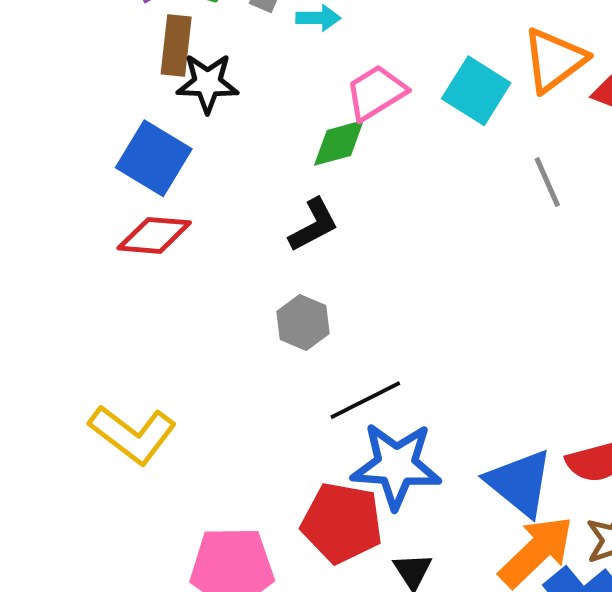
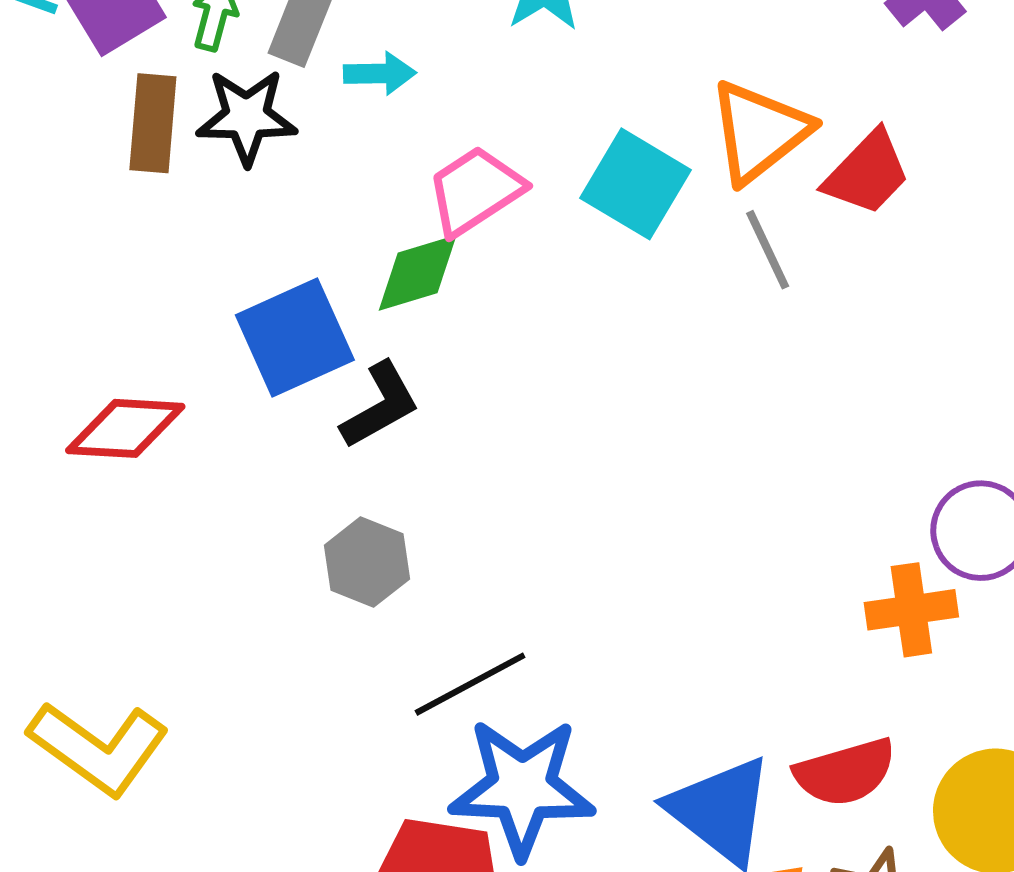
black star: (207, 83) -> (247, 117), moved
blue square: (154, 158) -> (295, 337), moved, turned 36
gray line: (547, 182) -> (768, 250), moved

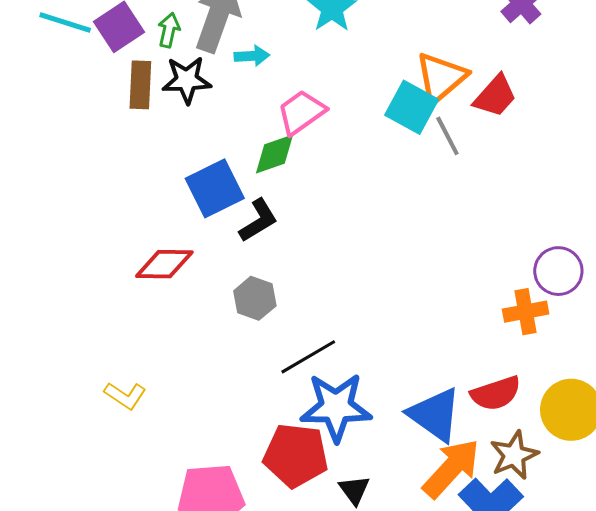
cyan square: (636, 184) -> (412, 107), moved
red diamond: (125, 428) -> (164, 264), moved
yellow L-shape: (98, 748) -> (125, 396), size x0.6

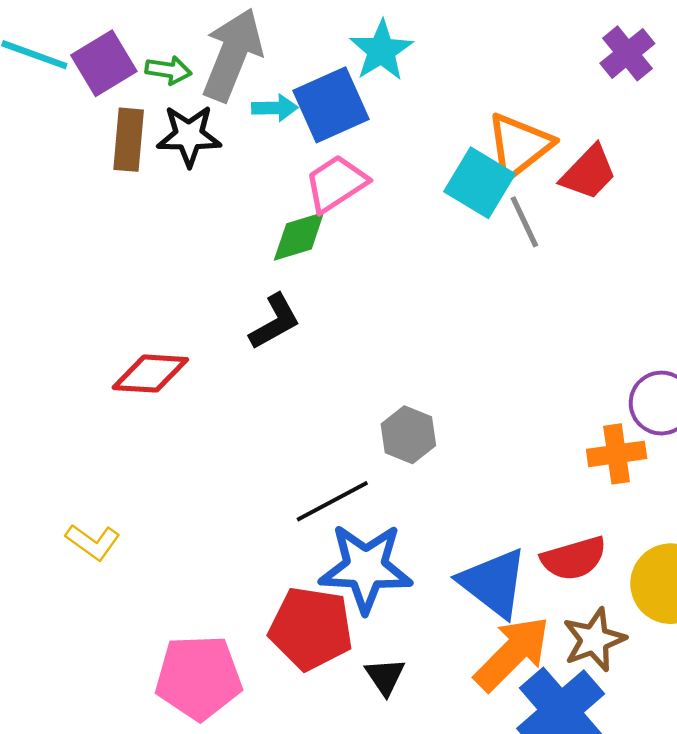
green arrow: (169, 30) -> (169, 70), turned 84
blue square: (215, 188) -> (331, 105), moved
gray hexagon: (255, 298) -> (408, 435), moved

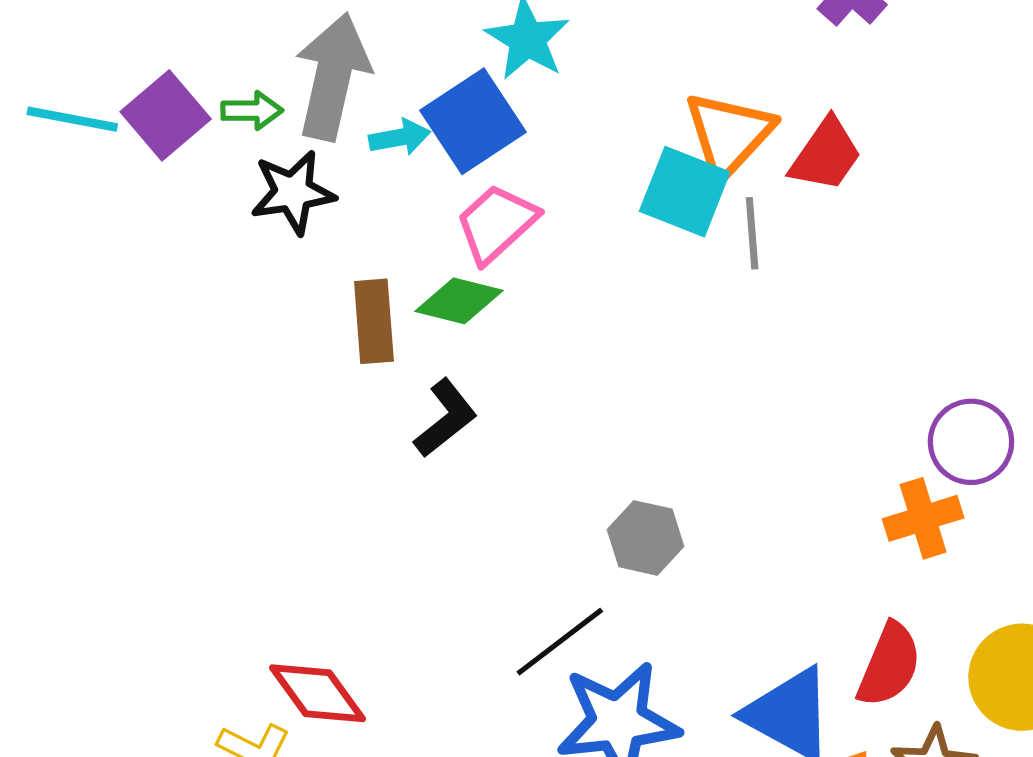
brown rectangle: (129, 140) -> (374, 321), moved
gray line: (524, 222) -> (752, 233), turned 30
green diamond: (299, 236) -> (459, 301), turned 40
red diamond: (150, 374) -> (318, 693), moved, turned 60
red semicircle: (574, 558) -> (889, 665), turned -42

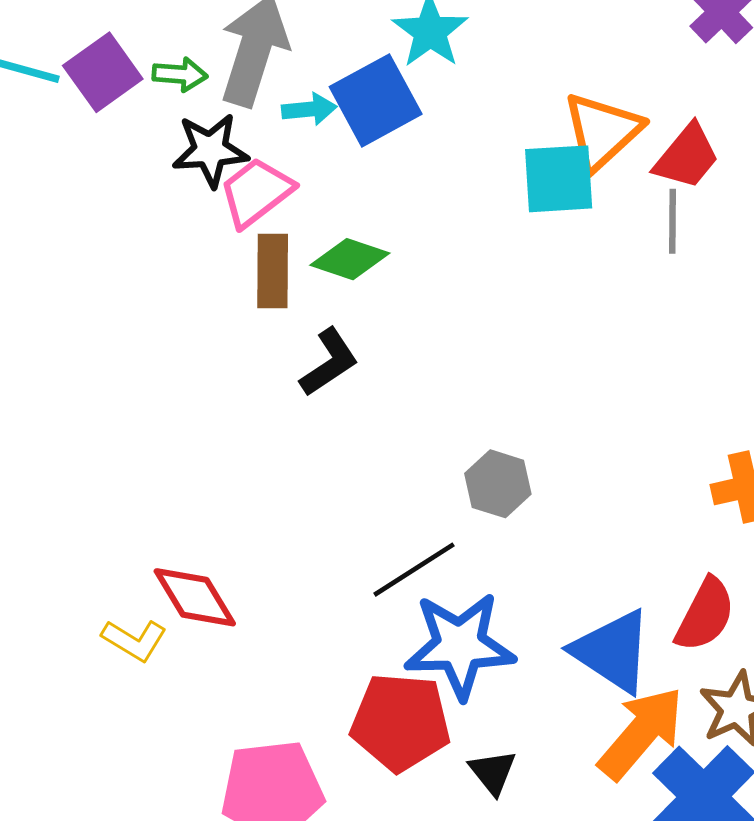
cyan square: (685, 192) -> (559, 179), turned -30
pink trapezoid: (496, 223) -> (256, 192), moved
gray line: (752, 233) -> (672, 221), moved

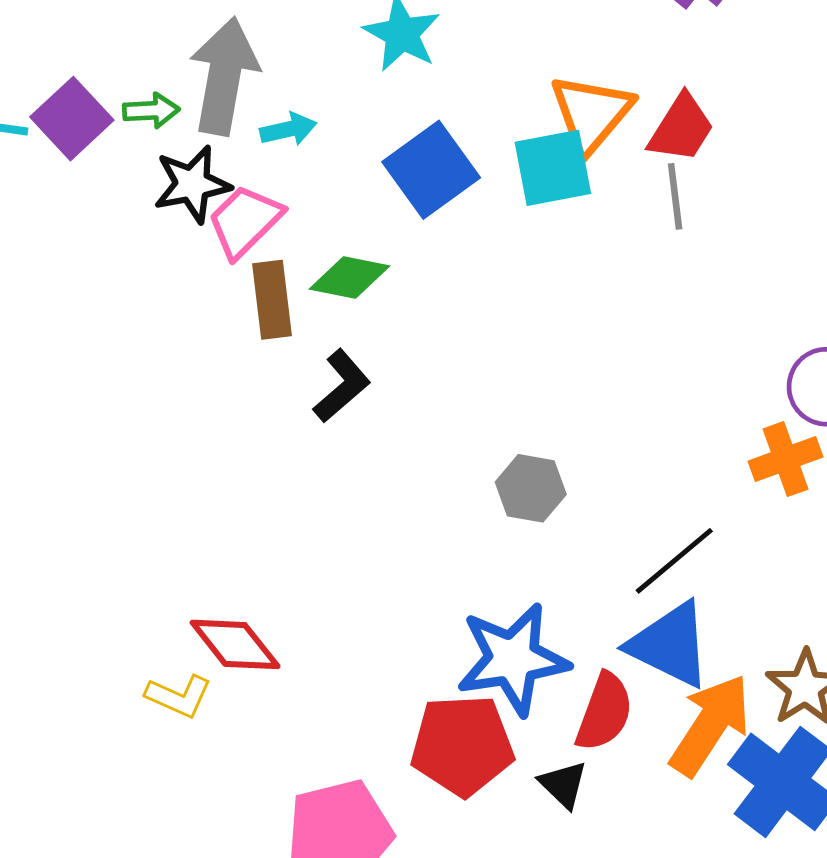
blue square: (376, 100) -> (431, 170), moved
black line: (414, 570) -> (674, 561), moved
red semicircle: (705, 615) -> (604, 712), moved

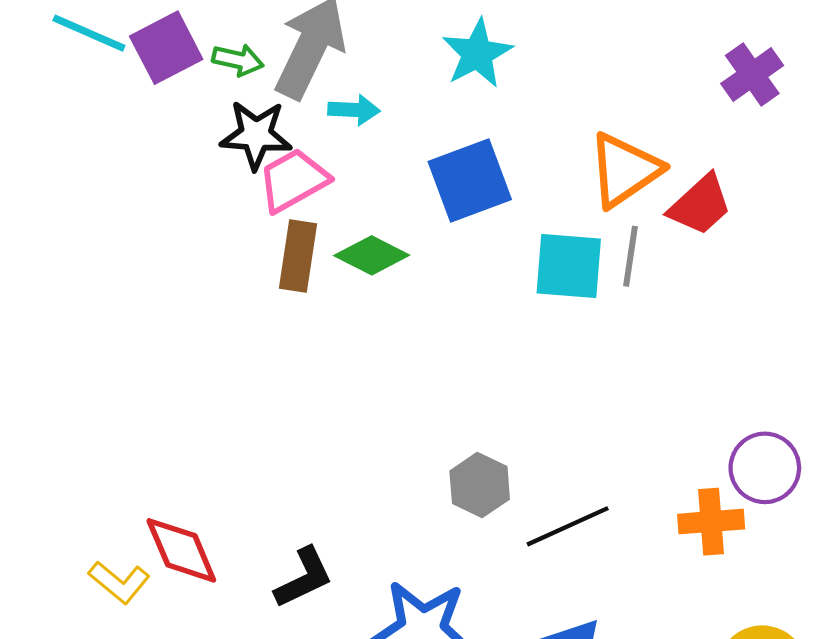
cyan square: (553, 168) -> (569, 266), moved
gray line: (675, 196) -> (631, 256), moved
black L-shape: (342, 386) -> (304, 578), moved
black line: (674, 561) -> (568, 526), moved

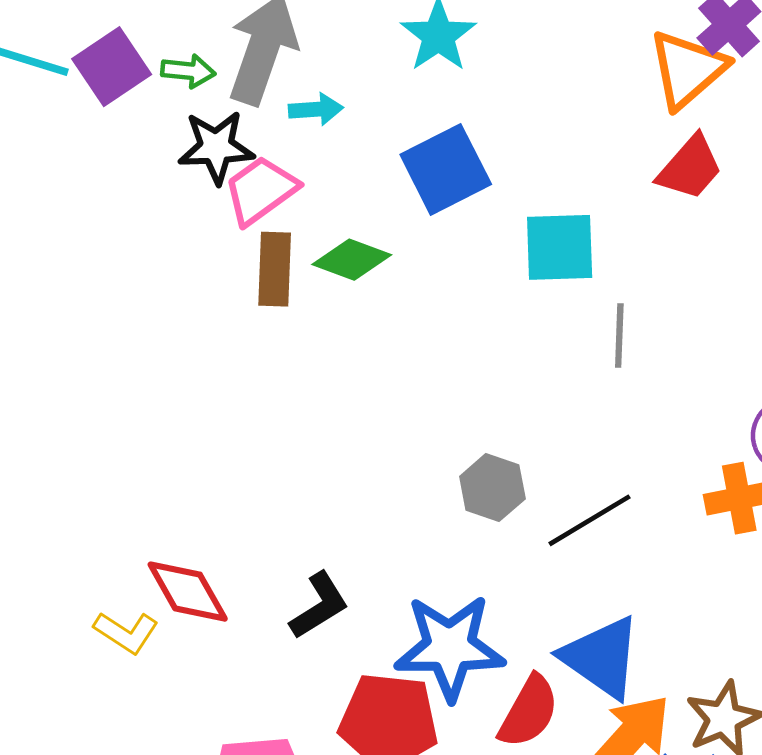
orange triangle: (624, 170) -> (687, 69), moved
gray line: (631, 256) -> (619, 336), moved

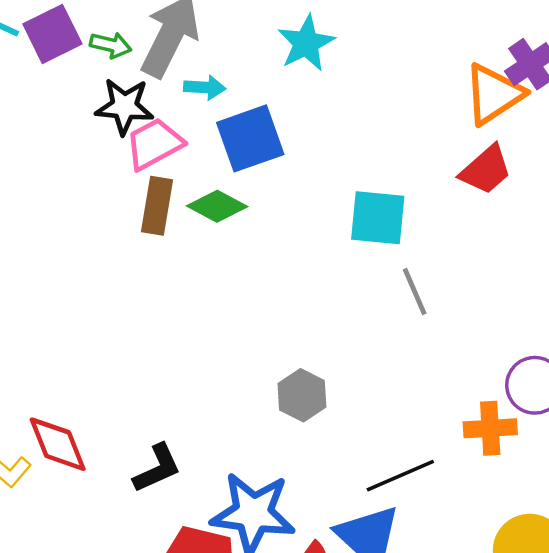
blue square: (446, 169) -> (250, 138), moved
gray line: (619, 336) -> (415, 291), turned -33
black line: (589, 520) -> (400, 476), moved

